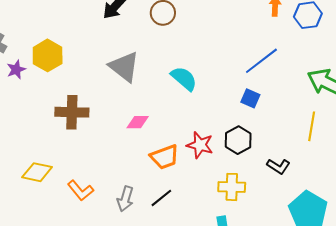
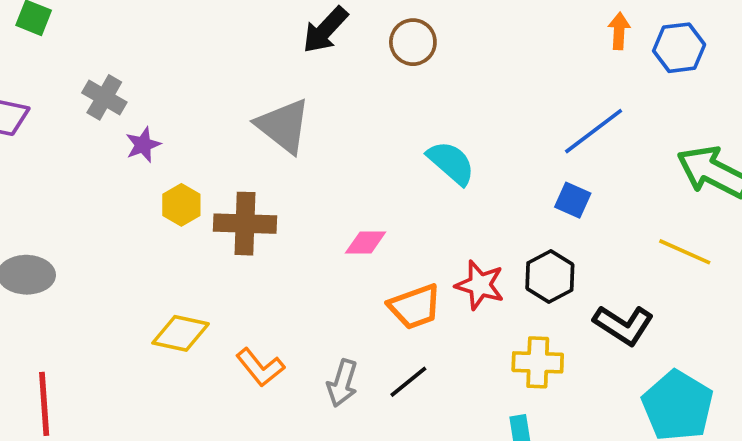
yellow hexagon: (48, 55) -> (181, 205), moved, size x0.7
gray triangle: (124, 67) -> (283, 126), moved
yellow line: (312, 126) -> (685, 252), turned -76
black L-shape: (278, 166) -> (623, 325), size x1.4

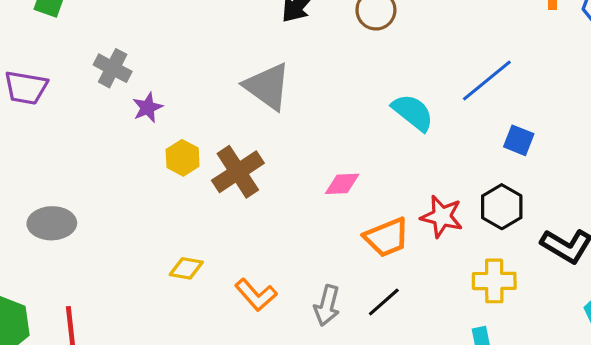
blue line: (594, 131) -> (487, 80), moved
brown cross: (245, 224) -> (238, 172), turned -33
yellow diamond: (181, 333) -> (186, 268), size x0.7

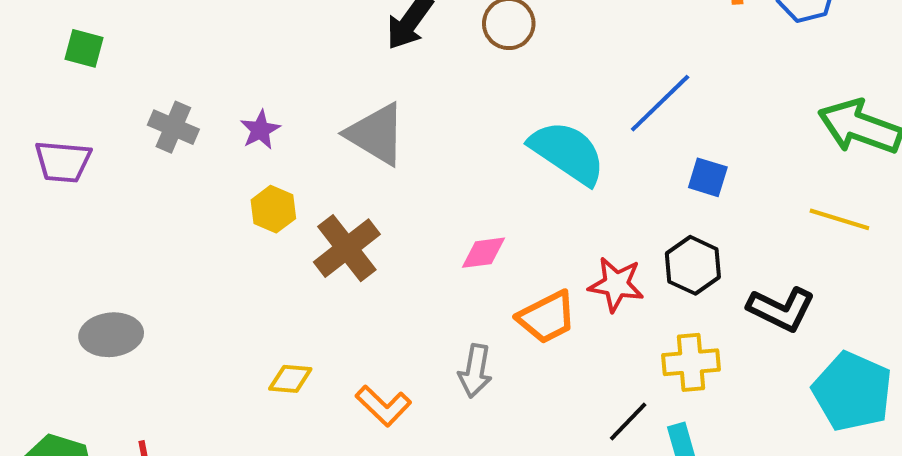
purple star: (148, 108) -> (260, 130), moved
cyan semicircle: (413, 112) -> (567, 152), size x1.4
yellow hexagon: (183, 158) -> (273, 209), moved
black line: (384, 302) -> (628, 422), moved
gray arrow: (327, 306) -> (475, 371), moved

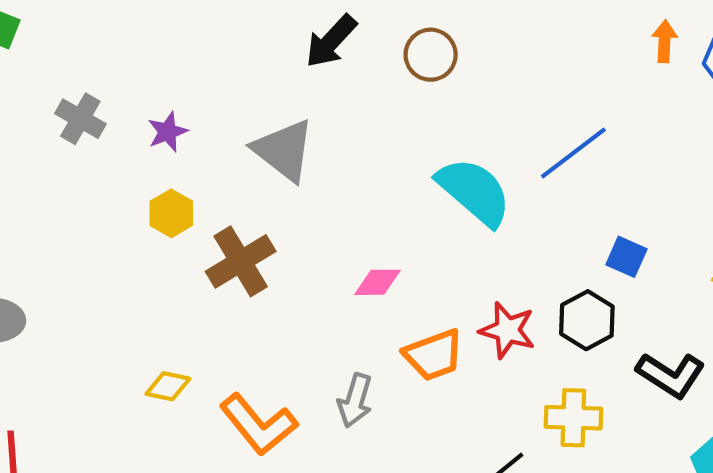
blue square: (708, 177) -> (626, 257), moved
orange L-shape: (383, 406) -> (258, 425), size x1.4

